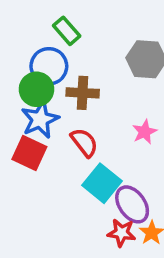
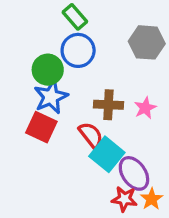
blue circle: (49, 66) -> (78, 50), moved
brown cross: (83, 93) -> (108, 105), moved
red semicircle: (84, 142) -> (91, 135), moved

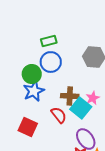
green rectangle: (75, 17) -> (49, 41), turned -63
red square: (41, 127) -> (28, 127), moved
cyan square: (107, 154) -> (81, 108), moved

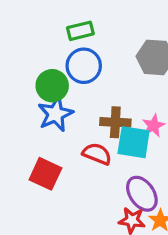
cyan square: (81, 108) -> (134, 142), turned -30
red semicircle: (59, 115) -> (97, 154), turned -30

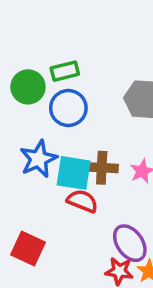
green circle: (52, 86) -> (28, 87), moved
cyan square: (134, 142) -> (74, 173), moved
red square: (45, 174) -> (28, 248), moved

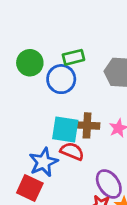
green rectangle: (65, 71) -> (73, 57), moved
blue star: (39, 159) -> (43, 162), moved

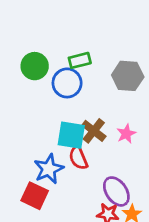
brown cross: (87, 125) -> (94, 131), turned 35
red semicircle: (72, 151) -> (78, 158), turned -135

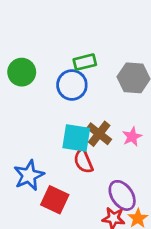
green circle: (35, 66) -> (22, 72), moved
blue star: (49, 169) -> (29, 175), moved
red square: (35, 196) -> (55, 200), moved

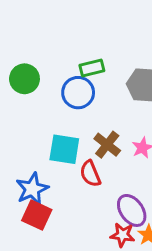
cyan square: (76, 138) -> (64, 149), moved
red square: (55, 200) -> (37, 215), moved

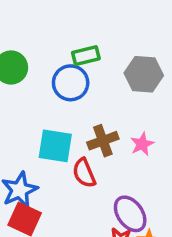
brown cross: (107, 145) -> (103, 141), turned 32

